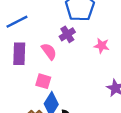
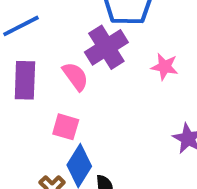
purple cross: (67, 34) -> (106, 47), size x1.5

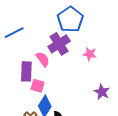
purple rectangle: (25, 80) -> (26, 71), moved

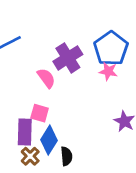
blue pentagon: (70, 19) -> (111, 48), moved
purple rectangle: (26, 71) -> (25, 132), moved

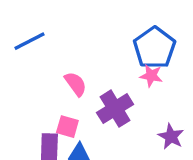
purple cross: (68, 58) -> (115, 109), moved

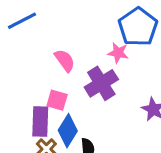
pink star: (151, 76) -> (118, 53), moved

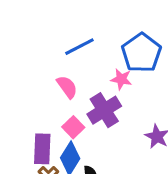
blue line: (22, 21) -> (79, 47), moved
pink square: (57, 100) -> (73, 127), moved, turned 30

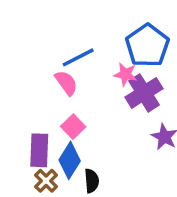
blue line: (79, 47) -> (78, 57), moved
purple cross: (104, 110) -> (144, 93), moved

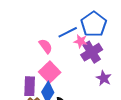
blue line: (78, 57) -> (68, 32), moved
pink square: (73, 127) -> (50, 72), size x1.5

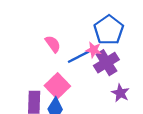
blue line: (68, 32) -> (78, 57), moved
pink semicircle: (46, 46) -> (53, 44), moved

